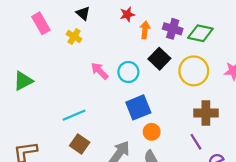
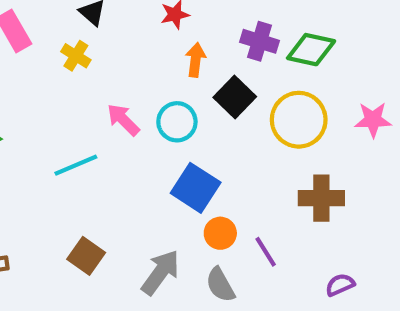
orange arrow: (145, 30) -> (196, 60), moved
blue square: (138, 107) -> (196, 188), turned -35
cyan line: (74, 115) -> (76, 165), moved
purple line: (196, 142) -> (266, 252), moved

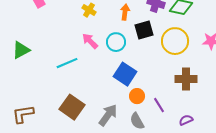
yellow cross: (76, 56) -> (89, 10), moved
black square: (235, 97) -> (144, 30), turned 30
brown square: (86, 256) -> (72, 107), size x1.4
purple semicircle: (340, 285) -> (186, 120), moved

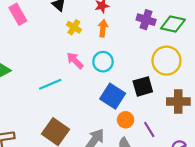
orange arrow: (125, 12) -> (103, 28), moved
black square: (144, 30) -> (143, 86), moved

